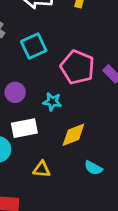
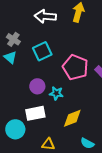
purple circle: (15, 92) -> (37, 86), moved

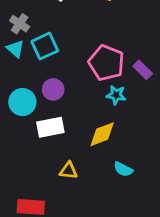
cyan square: (42, 51) -> (45, 46), moved
cyan star: (56, 93) -> (116, 95), moved
cyan circle: (15, 129) -> (22, 102), moved

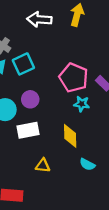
yellow diamond: (102, 134) -> (70, 136), turned -70

